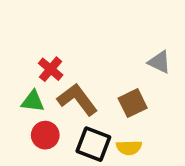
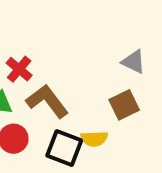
brown square: (133, 103) -> (124, 105), moved
yellow semicircle: (129, 148) -> (94, 139), moved

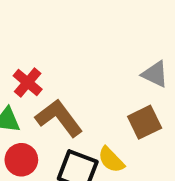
yellow semicircle: (94, 139) -> (111, 160), turned 48

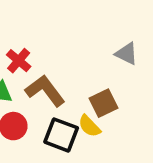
brown square: (145, 122) -> (104, 103), moved

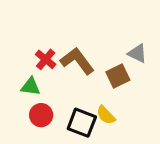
brown L-shape: (45, 91) -> (77, 61), moved
brown square: (104, 103) -> (118, 76), moved

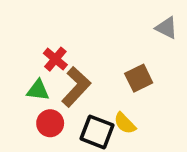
gray triangle: (137, 53) -> (166, 28), moved
brown L-shape: (77, 61) -> (76, 87), moved, turned 80

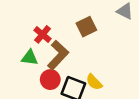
brown square: (139, 78) -> (86, 27), moved
red circle: (50, 123) -> (50, 80), moved

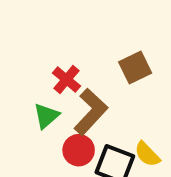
green triangle: (30, 58) -> (46, 116), turned -48

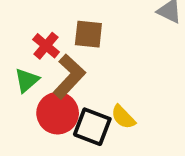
brown square: (135, 67) -> (88, 34), moved, turned 32
red circle: (79, 150) -> (58, 113), size x1.4

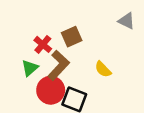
brown square: (88, 34) -> (72, 37), turned -30
yellow semicircle: (123, 117) -> (103, 69), moved

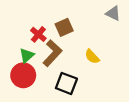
red circle: (51, 90) -> (23, 75), moved

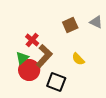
brown square: (64, 27) -> (70, 25), moved
red circle: (23, 75) -> (29, 70), moved

